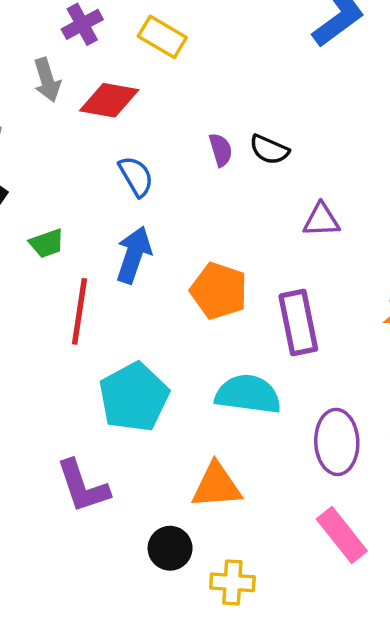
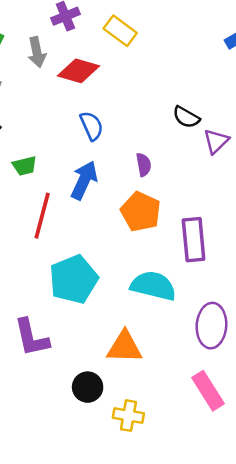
purple semicircle: (221, 150) -> (144, 165), moved
purple triangle: (321, 220) -> (216, 141), moved, turned -48

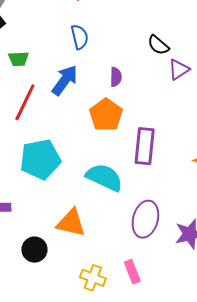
pink rectangle: (208, 391) -> (132, 272), size x0.7
yellow cross: (128, 416) -> (93, 278), moved

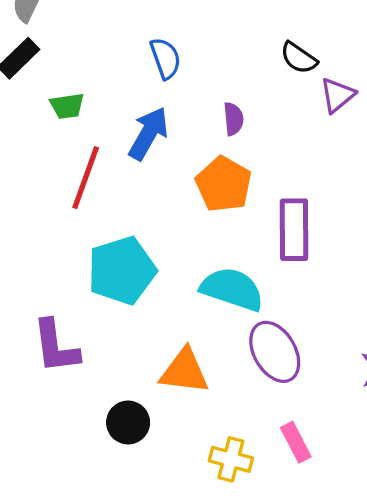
purple ellipse: (145, 219) -> (275, 352), moved, turned -39

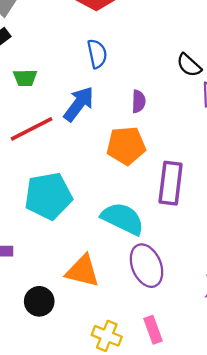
red line: (86, 178) -> (32, 129), turned 36
orange pentagon: (224, 184) -> (126, 146), turned 30

